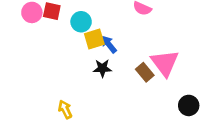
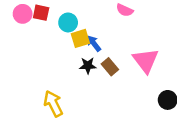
brown rectangle: (145, 72) -> (110, 67), moved
yellow arrow: (65, 109) -> (53, 104), size x1.5

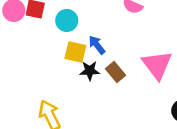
yellow square: (80, 38) -> (75, 52), moved, turned 30

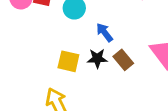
yellow square: (75, 52) -> (68, 61), moved

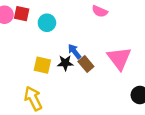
blue arrow: (105, 32) -> (74, 51), moved

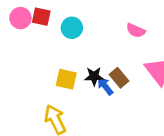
pink semicircle: (100, 11) -> (136, 31), moved
blue arrow: (74, 51) -> (105, 86), moved

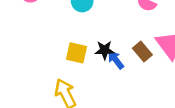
brown rectangle: (119, 78) -> (142, 51), moved

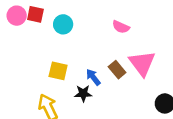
black star: (105, 50) -> (83, 93), moved

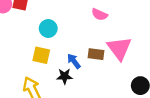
cyan circle: (63, 24) -> (48, 28), moved
brown rectangle: (117, 70) -> (96, 54), turned -42

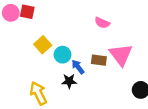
cyan circle: (48, 28) -> (63, 55), moved
yellow square: (41, 55) -> (43, 45), moved, turned 35

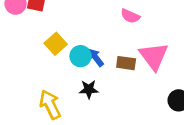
blue arrow: (78, 67) -> (96, 58), moved

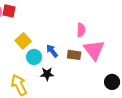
pink semicircle: (130, 16) -> (81, 30), moved, turned -112
cyan circle: (80, 56) -> (34, 57), moved

